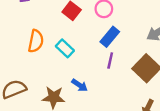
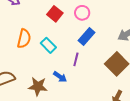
purple line: (110, 60) -> (76, 59), moved

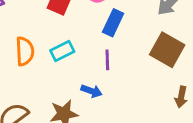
cyan rectangle: (48, 45) -> (62, 51), turned -56

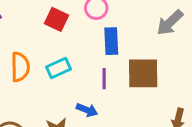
blue rectangle: (113, 23) -> (111, 41), turned -30
brown square: (167, 50) -> (143, 73), moved, turned -32

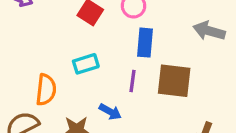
gray arrow: (170, 23) -> (209, 31), turned 52
orange semicircle: (20, 67) -> (46, 90), moved

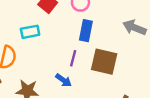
cyan rectangle: (86, 64) -> (30, 32), moved
blue arrow: (110, 112) -> (64, 80), moved

